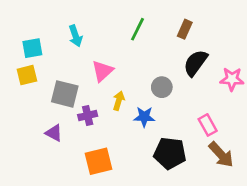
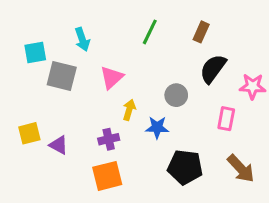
yellow square: (27, 75) -> (29, 133), moved
gray square: (65, 94) -> (62, 76), moved
purple cross: (88, 115) -> (109, 139), moved
pink rectangle: (208, 125) -> (226, 119), moved, turned 40

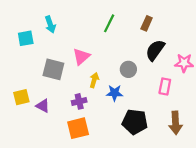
cyan arrow: (82, 39) -> (50, 24), moved
gray square: (62, 76) -> (53, 69), moved
brown arrow: (241, 169) -> (175, 123), turned 40

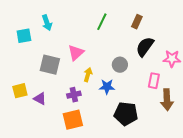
brown arrow: (175, 123) -> (167, 100), moved

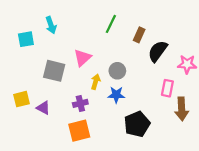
brown rectangle: (137, 22) -> (139, 35), moved
gray circle: (120, 65) -> (117, 71), moved
black pentagon: (126, 114) -> (137, 124), turned -30

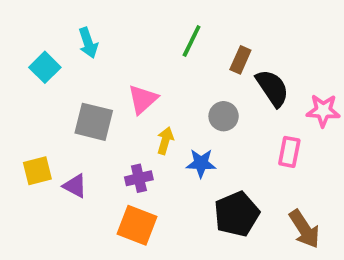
cyan square: (26, 39) -> (45, 67), turned -35
black semicircle: (158, 51) -> (272, 88), turned 110
gray circle: (117, 71) -> (224, 116), moved
brown arrow: (182, 109) -> (304, 229), moved, turned -30
orange square: (79, 131) -> (137, 225), turned 35

